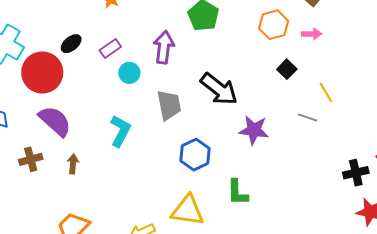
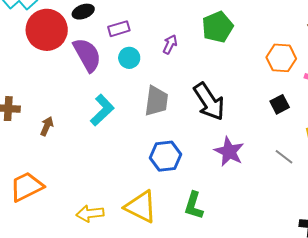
purple arrow: (164, 47) -> (170, 44), size x0.6
purple semicircle: (55, 121) -> (87, 55), moved

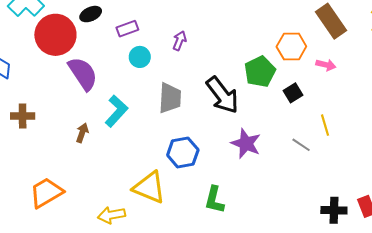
green pentagon: (218, 27) -> (260, 72), moved
purple semicircle: (87, 55) -> (83, 74), moved
brown arrow: (47, 126) -> (82, 133), moved
yellow triangle: (141, 207) -> (149, 187), moved

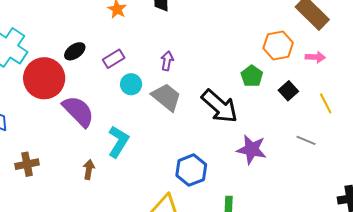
green pentagon: (260, 72) -> (252, 76), size x0.7
gray trapezoid: (170, 98) -> (166, 97), moved, turned -44
yellow line: (325, 125) -> (326, 103), moved

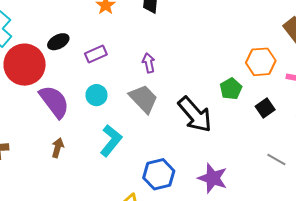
purple arrow: (167, 61) -> (149, 63), turned -30
cyan circle: (131, 84) -> (96, 95), moved
cyan L-shape: (118, 142) -> (111, 141), moved
purple star: (252, 149) -> (213, 178), moved
brown arrow: (89, 170) -> (58, 148), moved

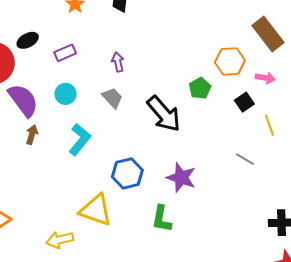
gray trapezoid: (143, 99) -> (112, 98), size x0.7
black square: (265, 108) -> (244, 102), moved
brown arrow: (58, 148) -> (32, 135), moved

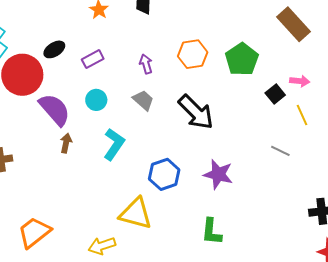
orange hexagon: (230, 61) -> (193, 54), moved
pink arrow: (265, 78) -> (300, 81), moved
green pentagon: (200, 88) -> (242, 59), moved, size x1.5
green L-shape: (162, 219) -> (211, 232), moved

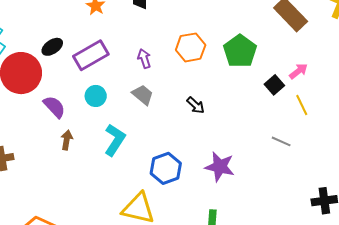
purple rectangle: (93, 59) -> (91, 55), size x1.6
pink arrow: (300, 81) -> (298, 71), turned -42
purple semicircle: (55, 110) -> (54, 107), size x0.7
black arrow: (196, 112) -> (196, 105), size x0.5

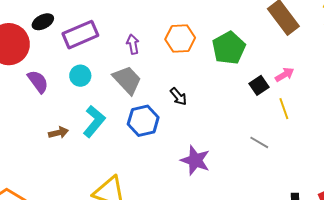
gray trapezoid: (143, 95) -> (127, 80), size x1.4
brown arrow: (67, 140) -> (58, 133), moved, turned 60
blue hexagon: (166, 168) -> (143, 121), moved

